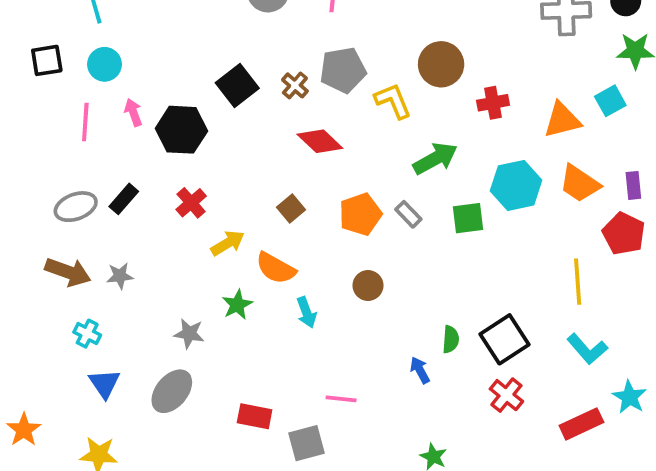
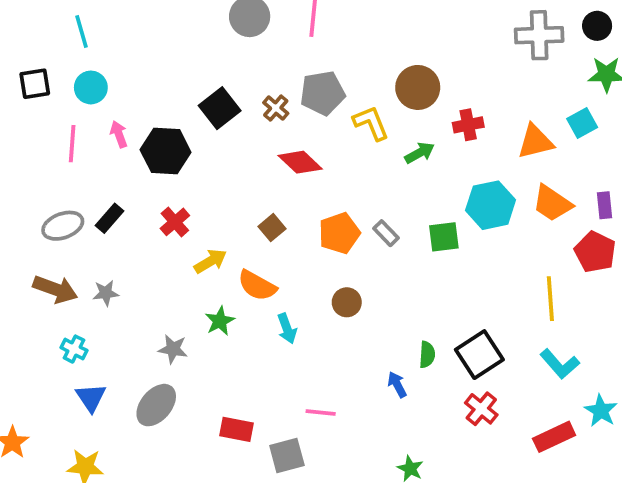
green arrow: (435, 159) -> (420, 153), moved, size x0.7

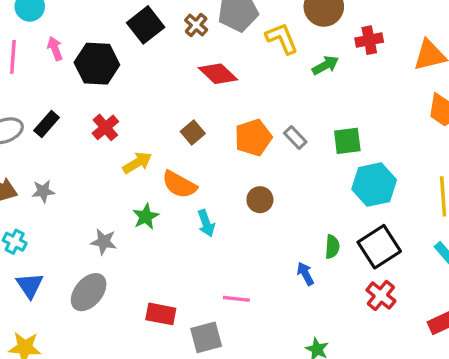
cyan hexagon: (491, 205) -> (374, 185), moved

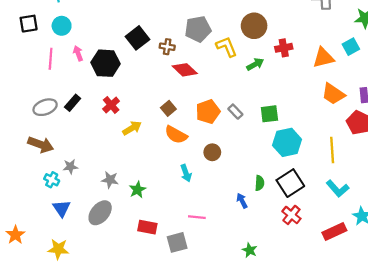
brown cross: (196, 25) -> (167, 47), moved, turned -32
orange semicircle: (179, 185) -> (176, 135), moved
gray star: (43, 191) -> (70, 167), moved
green star: (146, 216) -> (137, 190), moved
cyan arrow: (206, 223) -> (186, 173), moved

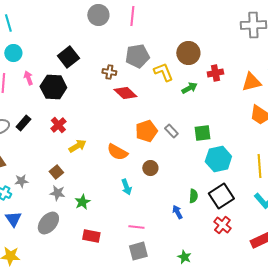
black square: (137, 38) -> (68, 57), moved
brown square: (168, 108) -> (56, 172), moved
gray square: (177, 242) -> (138, 251), moved

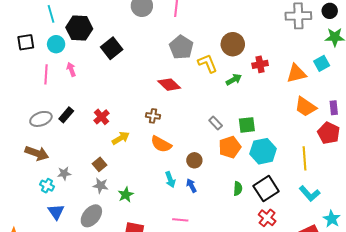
gray pentagon: (137, 56) -> (181, 47), turned -30
brown cross: (109, 72) -> (153, 116), moved
black hexagon: (53, 87) -> (79, 28), moved
orange pentagon: (146, 131) -> (230, 147), moved
blue arrow: (177, 212) -> (191, 186), moved

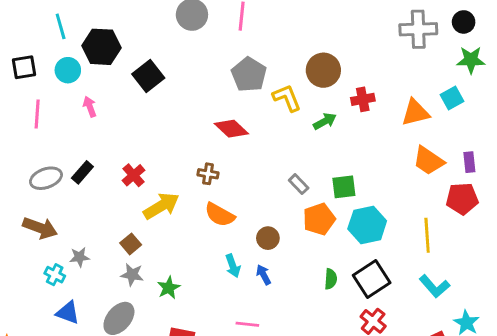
pink line: (46, 74) -> (37, 114), moved
red pentagon: (329, 133) -> (462, 199), turned -30
yellow arrow: (121, 138) -> (161, 206), size x1.4
blue triangle: (56, 212) -> (68, 313), turned -36

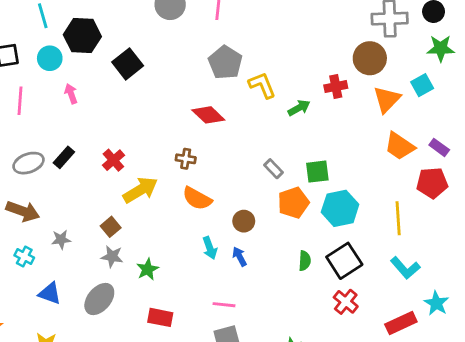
brown circle: (323, 70) -> (370, 58), moved
orange triangle: (415, 113) -> (387, 99), turned -32
purple rectangle: (469, 162) -> (439, 147), turned -48
cyan cross: (55, 275) -> (24, 257), moved

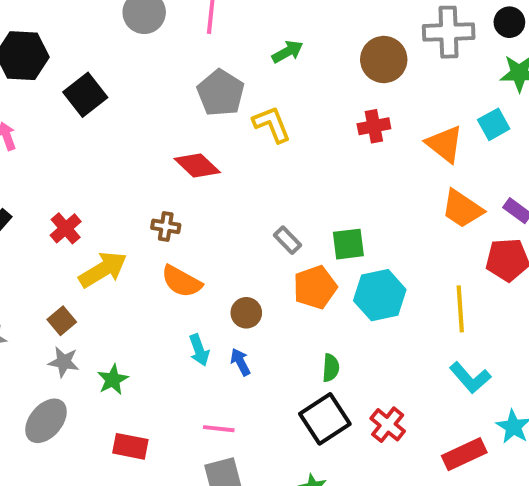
brown circle: (370, 58) -> (384, 60), moved
orange triangle: (387, 99) -> (445, 144), turned -36
green arrow: (299, 108) -> (288, 52), moved
black square: (344, 261) -> (325, 419), moved

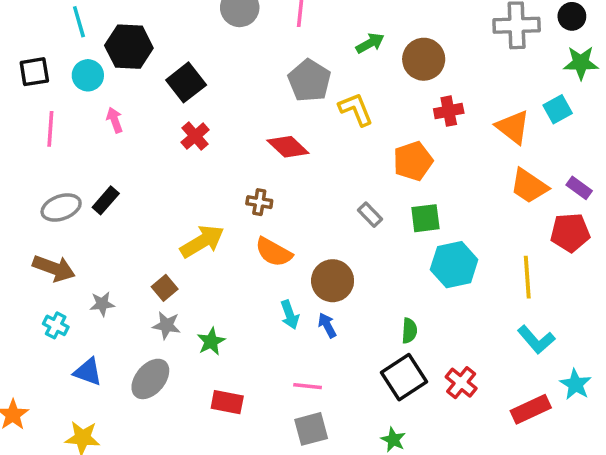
brown circle: (384, 60) -> (424, 59), moved
red cross: (66, 228) -> (195, 136), moved
orange pentagon: (315, 287) -> (413, 161), moved
brown circle: (246, 313) -> (333, 281), size x1.5

